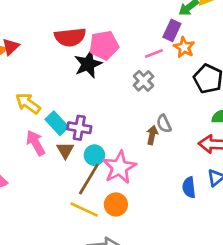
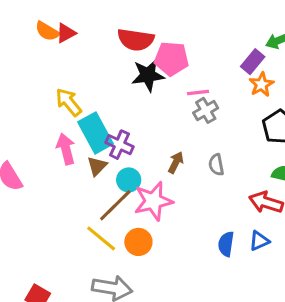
pink line: (154, 54) -> (198, 93), moved
cyan rectangle: (57, 123) -> (96, 133), size x1.4
brown arrow: (152, 135) -> (176, 162), moved

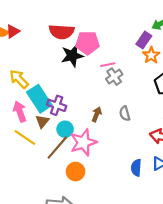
yellow line: (101, 238) -> (25, 138), moved

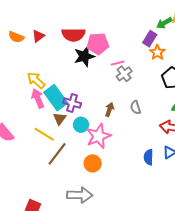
red triangle: (13, 31) -> (38, 36), moved
pink arrow: (20, 111) -> (38, 98), moved
brown line: (57, 148) -> (57, 154), moved

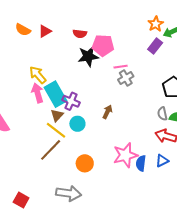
red semicircle: (73, 35) -> (80, 34), size x0.6
orange star: (157, 52) -> (156, 24), moved
gray semicircle: (136, 107) -> (162, 114), moved
yellow line: (44, 134) -> (56, 130), moved
pink star: (99, 136) -> (125, 155), moved

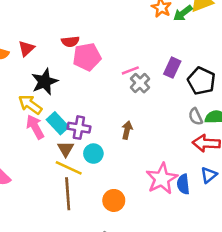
pink pentagon: (103, 45) -> (87, 57), moved
purple rectangle: (155, 46) -> (172, 68), moved
black star: (88, 56) -> (45, 82), moved
cyan rectangle: (55, 94) -> (58, 123), size x0.7
brown line: (51, 150) -> (68, 194), turned -35

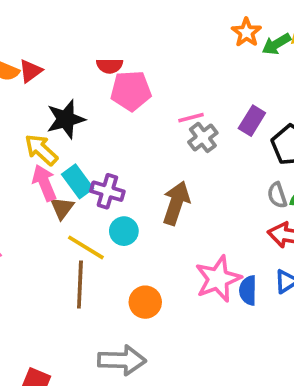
red triangle: (26, 49) -> (30, 71), moved
brown arrow: (127, 130) -> (176, 203), size x1.6
brown triangle: (66, 149) -> (62, 208), moved

